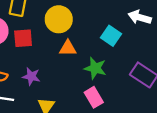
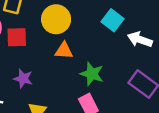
white arrow: (140, 17) -> (140, 40), moved
cyan square: (111, 36) -> (113, 20), moved

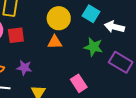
yellow circle: (56, 19) -> (59, 18), moved
green star: (92, 74) -> (93, 47), moved

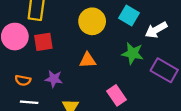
white arrow: (114, 27) -> (156, 30), turned -42
orange triangle: (55, 42) -> (88, 60), moved

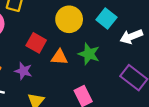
red square: (43, 42) -> (36, 43), moved, turned 30
green star: (133, 53) -> (89, 54), moved

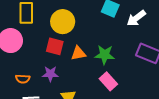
yellow circle: (69, 19) -> (63, 22), moved
green star: (89, 54) -> (105, 55), moved

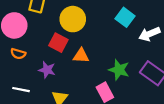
green star: (105, 55) -> (119, 70), moved
orange semicircle: (23, 79) -> (18, 54), moved

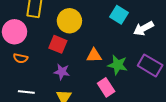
orange triangle: (81, 56) -> (94, 55), moved
purple star: (47, 70) -> (62, 72), moved

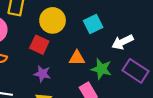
cyan square: (119, 15) -> (93, 24), moved, turned 30
white arrow: (143, 28) -> (123, 42), moved

